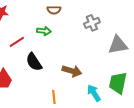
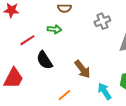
brown arrow: (72, 71) -> (82, 69), turned 36
orange line: (54, 97) -> (64, 95), turned 56

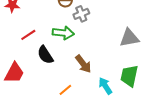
gray cross: (102, 21) -> (81, 14), moved
green arrow: (54, 29) -> (63, 33), moved, size x1.5

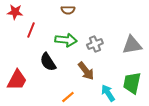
gray cross: (81, 14) -> (95, 44), moved
red line: (28, 35) -> (31, 30), moved, turned -35

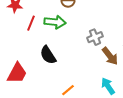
green arrow: (66, 40) -> (55, 22), moved
brown arrow: (86, 71) -> (110, 56), moved

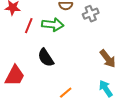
gray cross: (95, 37) -> (91, 14), moved

